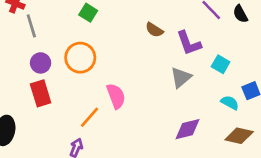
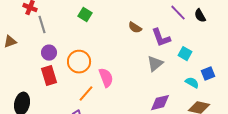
orange circle: (80, 58) -> (79, 62), moved

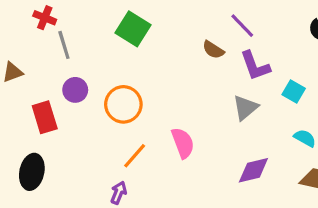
purple line: (178, 13) -> (242, 26), moved
green square: (85, 15) -> (133, 29), size x1.5
red rectangle: (49, 76) -> (45, 117), moved
pink semicircle: (106, 78) -> (183, 143), moved

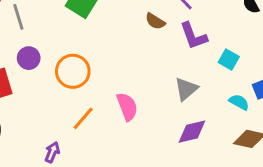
gray triangle: (245, 108) -> (186, 89), moved
purple arrow: (119, 193) -> (52, 152), moved

